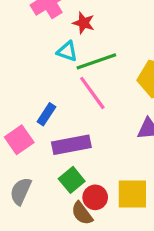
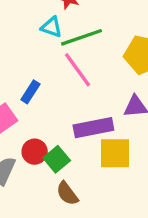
purple rectangle: (71, 145) -> (93, 128), moved
yellow square: (132, 194) -> (115, 153), moved
red circle: (95, 197) -> (35, 152), moved

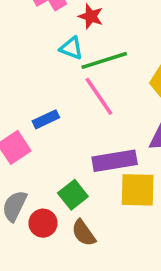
blue rectangle: (30, 92) -> (46, 119), turned 30
red circle: (35, 152) -> (43, 223), moved

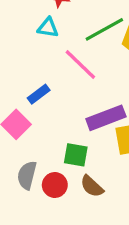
green line: (104, 60) -> (104, 29), moved
green square: (73, 195) -> (76, 155), turned -30

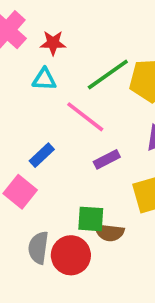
purple rectangle: (106, 118) -> (107, 159), moved, size x0.6
red circle: (55, 185) -> (71, 255), size x1.4
brown semicircle: (92, 186) -> (109, 232), moved, turned -30

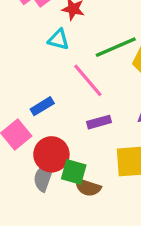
gray semicircle: (38, 248) -> (44, 177), moved
red circle: (71, 255) -> (51, 154), moved

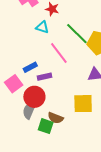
green line: (116, 47) -> (77, 34), turned 65
purple rectangle: (99, 122) -> (44, 77), moved
green square: (74, 172) -> (46, 126), moved

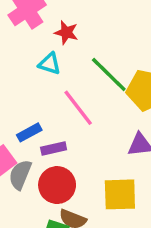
red circle: (34, 97) -> (57, 185), moved
gray semicircle: (29, 110) -> (20, 175), moved

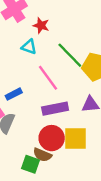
purple rectangle: (54, 149) -> (55, 109), moved, size x1.5
red circle: (57, 185) -> (52, 138), moved

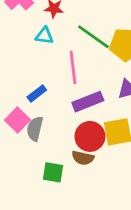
pink line: (48, 78) -> (73, 67), turned 40
green square: (30, 164) -> (53, 172), moved

